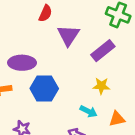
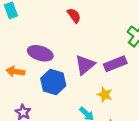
red semicircle: (45, 13) -> (74, 15), turned -77
purple triangle: (68, 35) -> (85, 65), moved

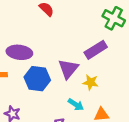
purple triangle: (85, 65) -> (68, 69), moved

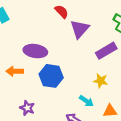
purple triangle: (68, 69) -> (80, 29), moved

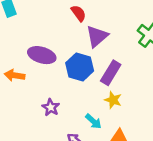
purple rectangle: (106, 51) -> (111, 73), moved, turned -36
blue hexagon: (51, 76) -> (80, 67), moved
purple star: (27, 108) -> (51, 107), moved

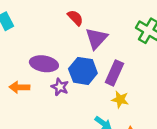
purple star: (51, 107) -> (60, 87), moved

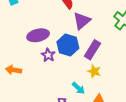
purple ellipse: (44, 64) -> (38, 35), turned -30
orange arrow: (19, 87) -> (13, 70), moved

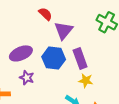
purple rectangle: (92, 50) -> (80, 59), turned -42
purple star: (48, 55) -> (27, 78), moved

